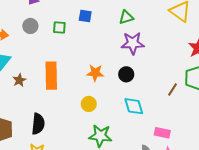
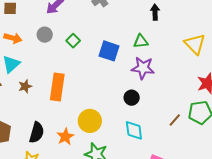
blue square: (85, 16) -> (109, 51), moved, size x1.5
green square: (59, 27) -> (73, 41), turned 32
orange star: (95, 73) -> (65, 137), moved, turned 30
yellow circle: (89, 104) -> (90, 121), size x1.5

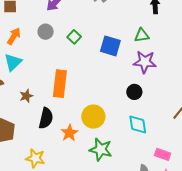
orange arrow: (13, 38) -> (14, 36), turned -72
brown star: (25, 86) -> (26, 96), moved
black semicircle: (37, 132) -> (46, 118), moved

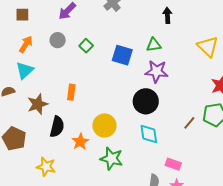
orange rectangle: (60, 84) -> (71, 92), size x0.6
black circle: (134, 92) -> (146, 101), size x1.6
brown star: (26, 96) -> (38, 104), size x1.5

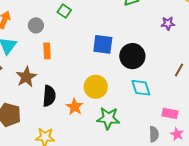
gray circle: (58, 40) -> (36, 25), moved
blue square: (122, 55) -> (103, 44), moved
purple star: (156, 71) -> (168, 23), moved, size x0.6
orange rectangle: (71, 92) -> (47, 51), moved

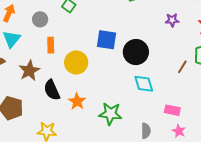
yellow circle: (96, 87) -> (76, 62), moved
black semicircle: (49, 96) -> (52, 90), turned 150
gray semicircle: (154, 134) -> (146, 131), moved

